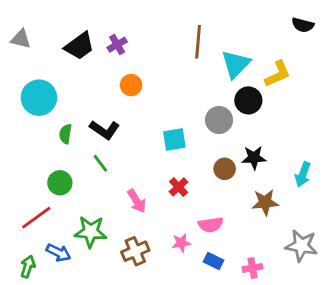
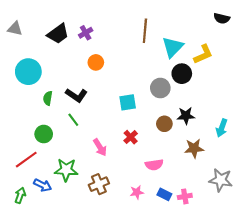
pink star: (181, 243) -> (137, 192), moved
blue rectangle: (213, 261) -> (164, 194), moved

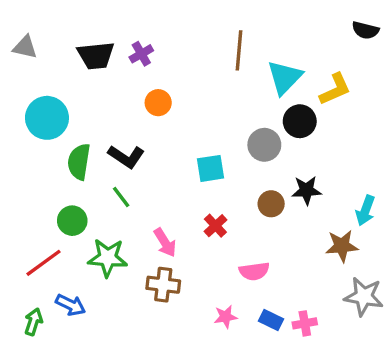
black trapezoid: (58, 34) -> (96, 55), turned 30
green semicircle: (48, 98) -> (79, 162), size x1.5
brown star: (194, 148) -> (342, 246), moved
green star: (66, 170) -> (108, 258), moved
brown cross: (99, 184) -> (163, 285), moved, turned 30

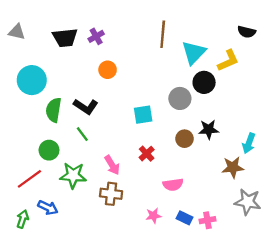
black semicircle: (365, 30) -> (247, 32), moved

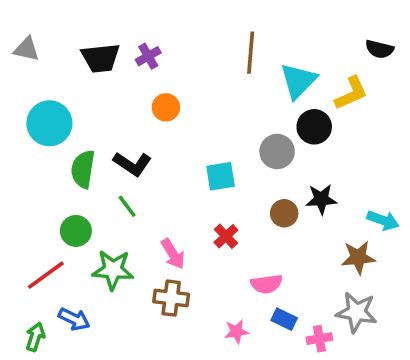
cyan arrow: (249, 143) -> (383, 220), turned -90
gray star: (248, 202) -> (357, 312), moved
blue rectangle: (185, 218) -> (284, 319), moved

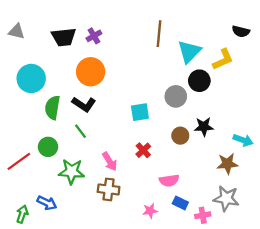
orange circle: (166, 107) -> (91, 72), moved, size x1.6
red line: (46, 275) -> (19, 161), moved

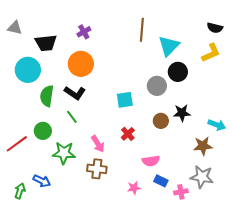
black trapezoid: (64, 37) -> (46, 43), moved
yellow L-shape: (223, 59) -> (211, 53), moved

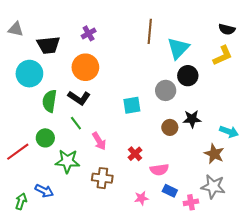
red cross: (128, 134) -> (135, 154), moved
pink arrow: (98, 144) -> (99, 141), moved
brown star: (203, 146) -> (214, 154), turned 30

